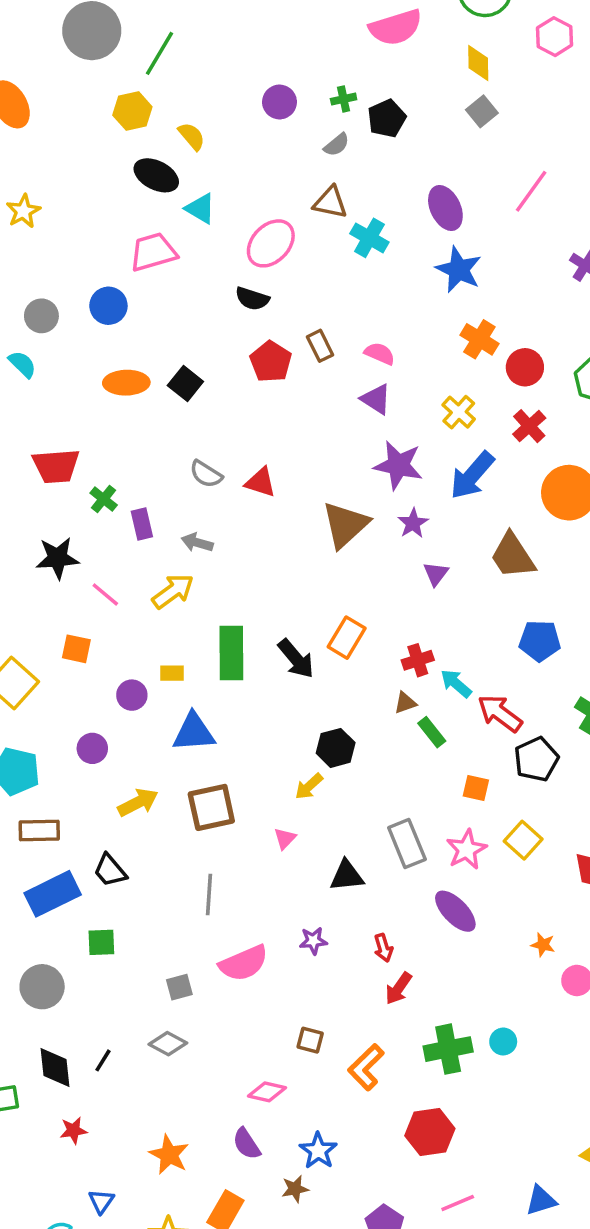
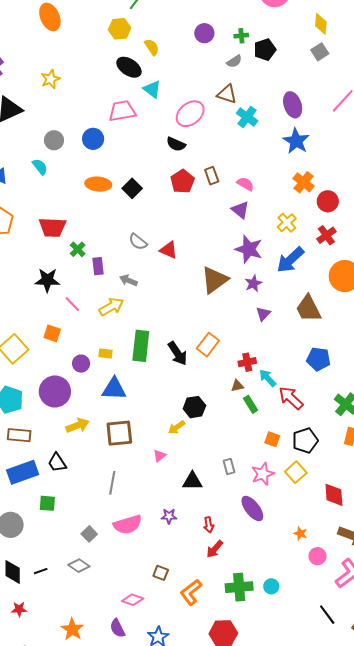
purple circle: (92, 748) -> (55, 391), size x1.8
black pentagon: (536, 759) -> (305, 441), moved
gray rectangle: (407, 843) -> (229, 467), size x0.6
gray square: (179, 987) -> (89, 534), turned -35
black line: (103, 1060) -> (41, 571), turned 32

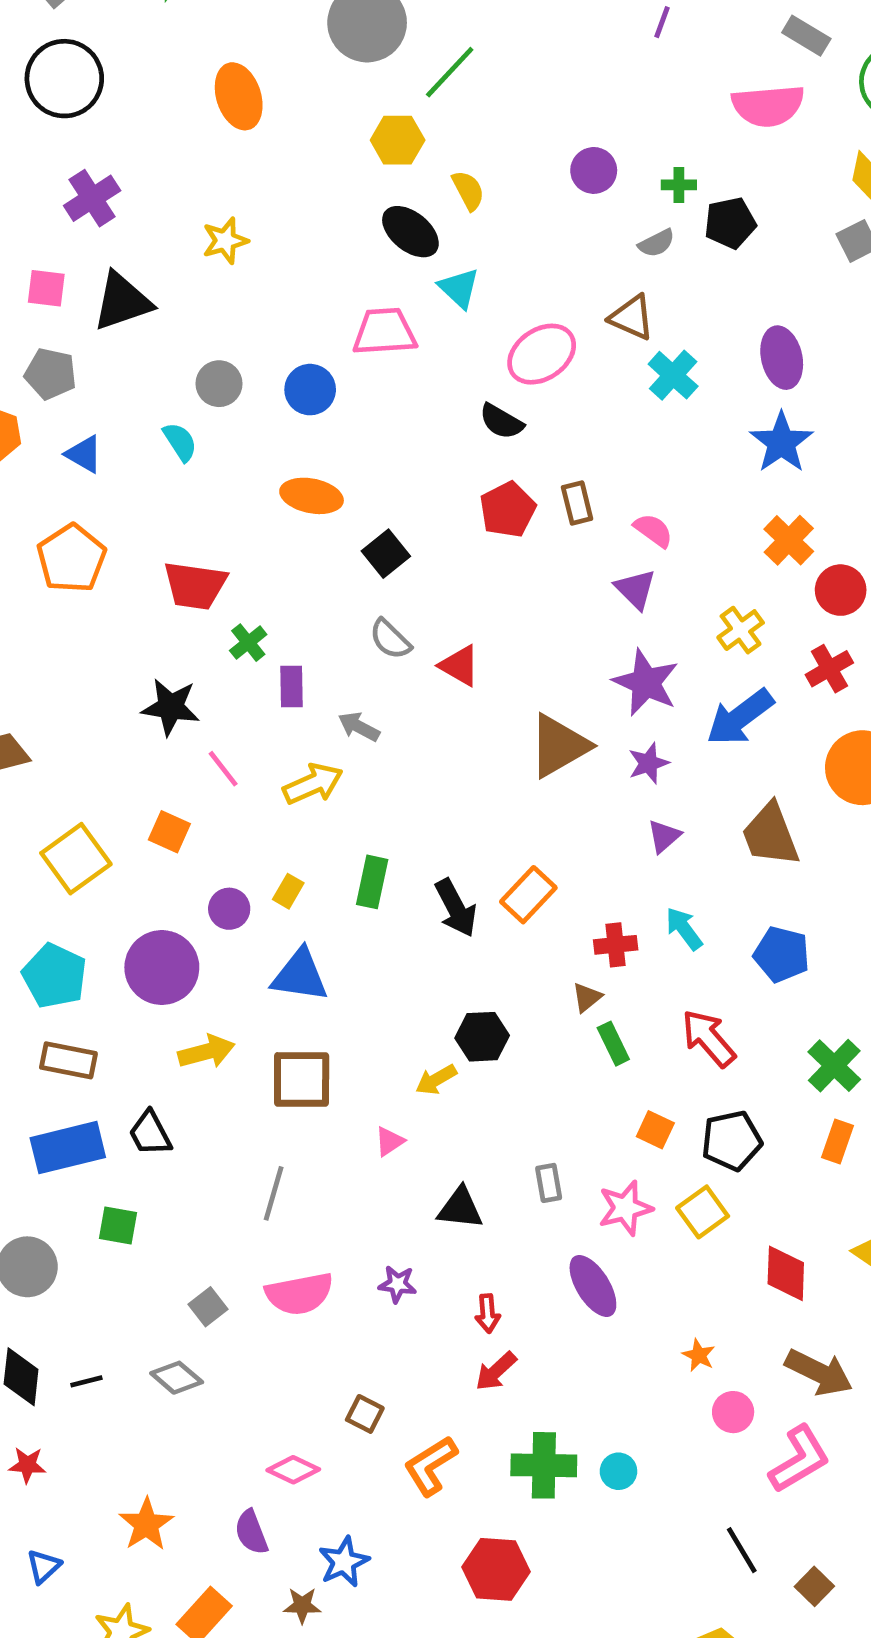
black square: (132, 188) -> (386, 554), moved
green rectangle: (141, 346) -> (372, 882), size x0.7
yellow rectangle: (105, 353) -> (288, 891), turned -72
cyan arrow: (268, 378) -> (684, 929), moved
brown triangle: (237, 386) -> (587, 997), turned -32

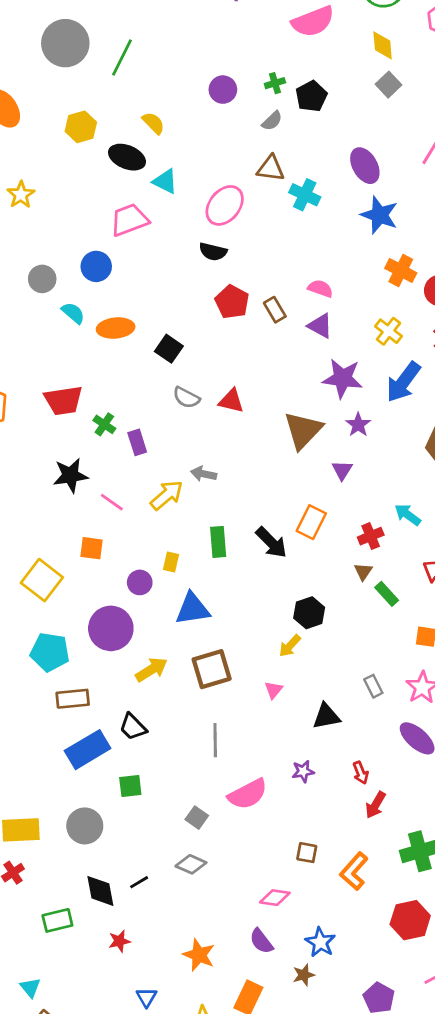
yellow hexagon: (398, 140) -> (81, 127), moved
cyan semicircle: (180, 442) -> (73, 313), moved
brown rectangle: (577, 503) -> (275, 310), moved
gray arrow: (359, 727) -> (204, 474), moved
purple triangle: (664, 836) -> (342, 470), moved

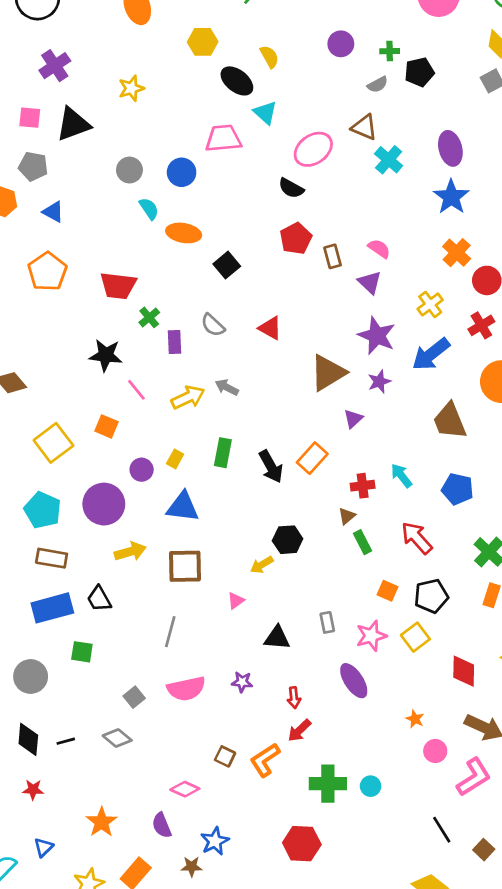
gray semicircle: (186, 398) -> (213, 325), moved
orange L-shape: (354, 871) -> (265, 760), moved

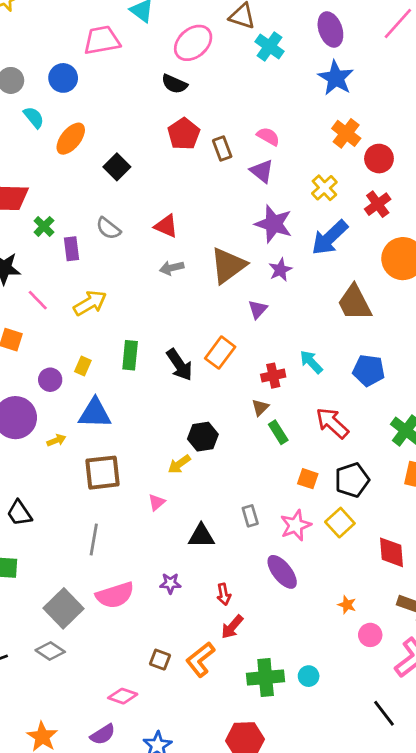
orange ellipse: (184, 233) -> (71, 139), turned -56
gray arrow: (227, 387) -> (172, 268), moved, turned -35
yellow arrow: (130, 552) -> (56, 440), moved, size x0.6
gray square: (134, 697) -> (64, 608), size x1.8
purple semicircle: (162, 825) -> (103, 734), turned -95

